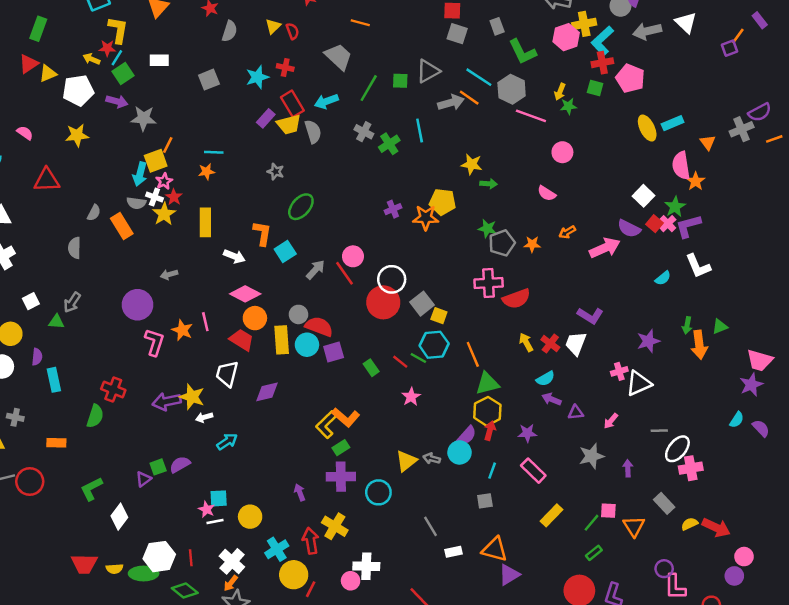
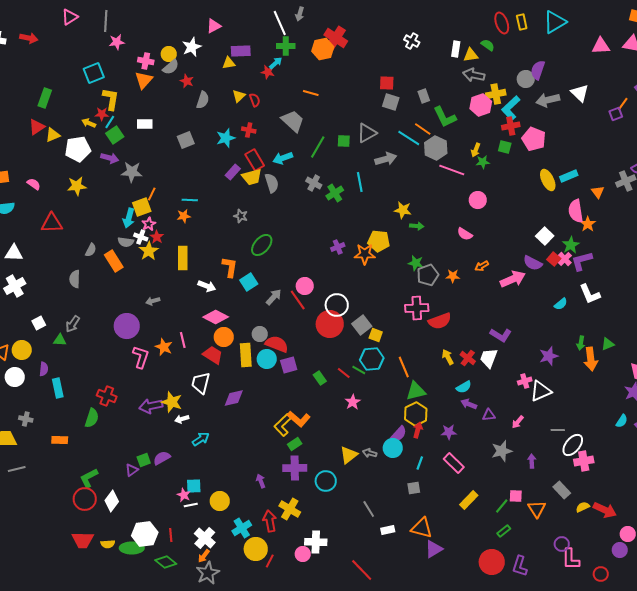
orange line: (469, 98) -> (423, 129), moved
red circle: (30, 481) -> (85, 499), moved

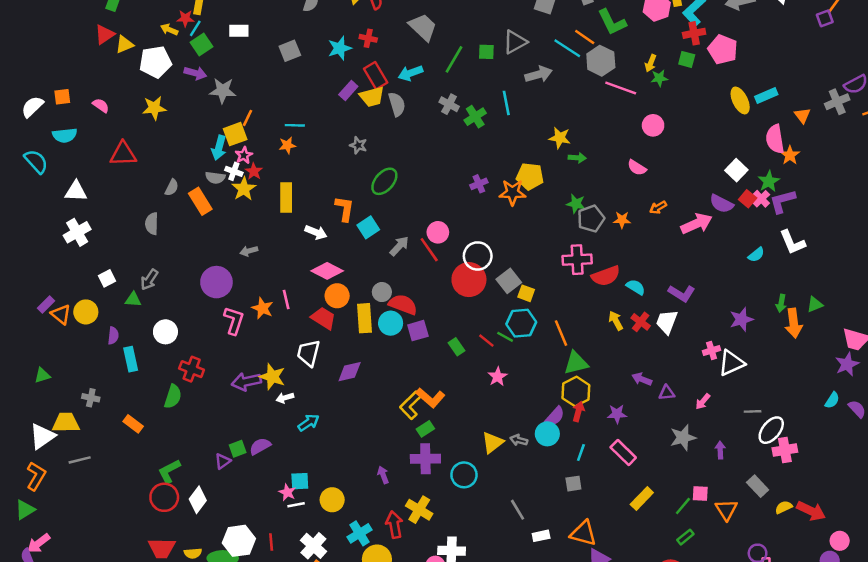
white circle: (15, 377) -> (165, 332), moved
cyan semicircle: (464, 387) -> (636, 287), moved, turned -119
orange rectangle: (60, 440) -> (133, 424), turned 35

